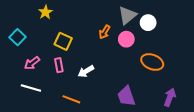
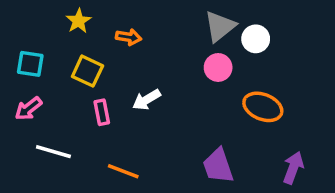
orange arrow: (105, 32) -> (129, 37), moved, turned -112
cyan square: (17, 37) -> (30, 64), turned -35
yellow square: (63, 41) -> (87, 71), moved
pink arrow: (32, 63) -> (28, 109), moved
white arrow: (86, 71) -> (147, 100), moved

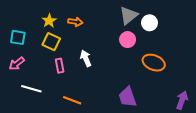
yellow star: (79, 21) -> (49, 21), moved
white arrow: (147, 100) -> (86, 58), turned 98
purple arrow: (293, 168) -> (182, 100), moved

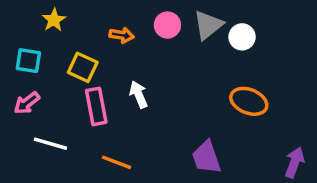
yellow star: (49, 21) -> (54, 20), moved
pink circle: (128, 40) -> (167, 25), moved
pink rectangle: (60, 66) -> (96, 106), size x1.5

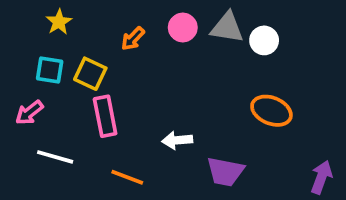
gray triangle: (208, 25) -> (227, 28), turned 48
orange arrow: (122, 35) -> (133, 39), turned 125
cyan square: (28, 61) -> (50, 70), moved
white arrow: (139, 95) -> (177, 140), moved, turned -72
purple trapezoid: (206, 157) -> (225, 172), turned -60

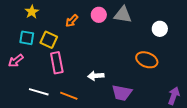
white circle: (264, 40) -> (160, 29), moved
white line: (55, 157) -> (39, 92), moved

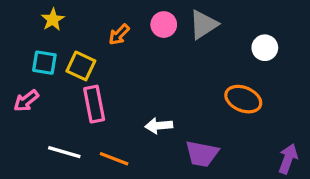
gray triangle: (123, 15) -> (204, 25), turned -42

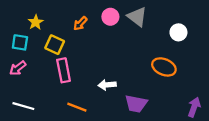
yellow star: (53, 20) -> (36, 22), moved
gray triangle: (204, 25) -> (137, 17), turned -50
cyan square: (44, 63) -> (20, 42), moved
white line: (64, 152) -> (23, 106), moved

